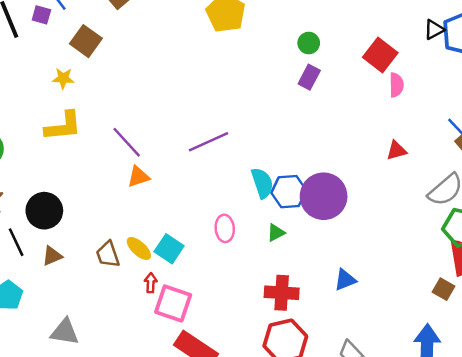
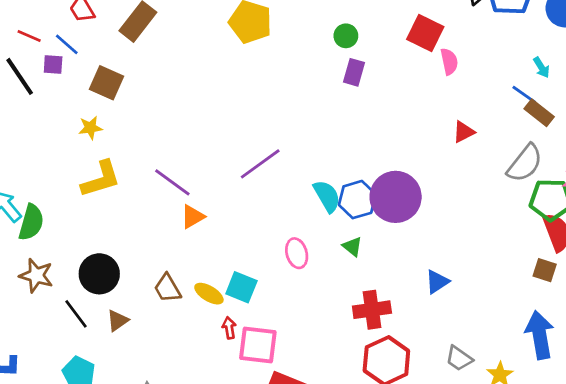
green triangle: (276, 233) -> (352, 247), turned -42
brown trapezoid: (108, 254) -> (167, 288), moved

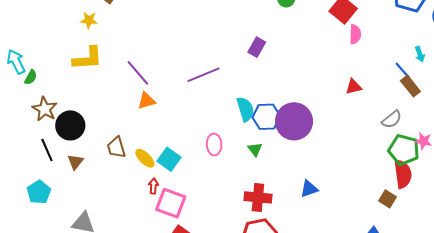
purple rectangle: (354, 72) -> (257, 47), moved
gray semicircle: (525, 163) -> (392, 119), size x0.7
green semicircle: (31, 222) -> (31, 77), size x0.6
brown star: (36, 276) -> (45, 109), moved
brown triangle: (118, 321) -> (75, 162), turned -30

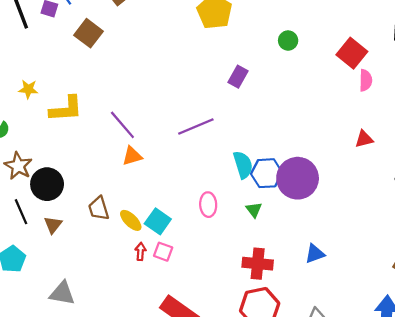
yellow star: (89, 20) -> (28, 89), moved
purple rectangle: (257, 47) -> (238, 77), moved
pink square: (171, 203) -> (163, 252), moved, size x0.6

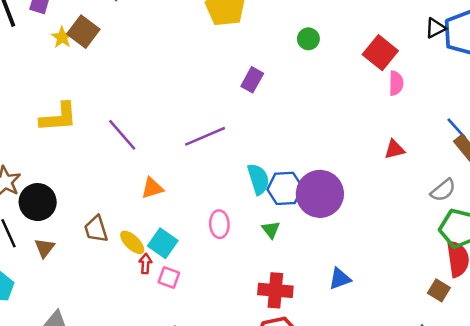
yellow star: (28, 89) -> (62, 37), moved, turned 30
orange triangle: (132, 156) -> (152, 188), moved
red arrow: (140, 251) -> (145, 264), moved

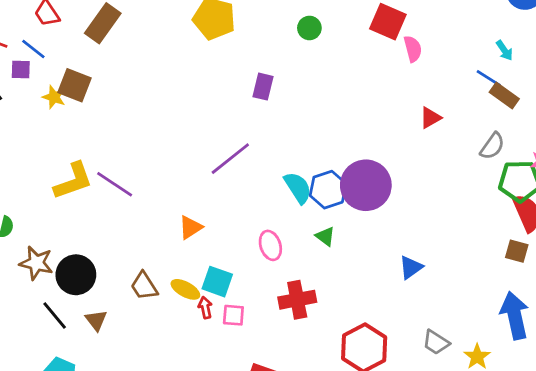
purple line: (122, 135) -> (115, 184), moved
red cross: (275, 290) -> (297, 300), moved

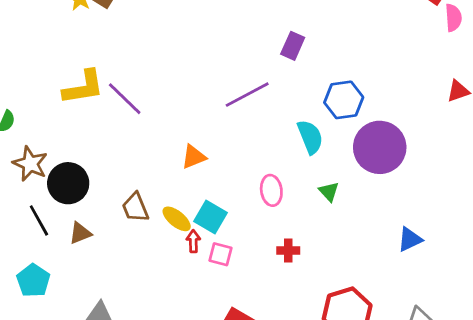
purple rectangle: (263, 87) -> (293, 46), moved
blue hexagon: (328, 190) -> (344, 100), moved
red cross: (297, 300) -> (288, 251), size x0.6
brown triangle: (96, 320) -> (80, 233), turned 35

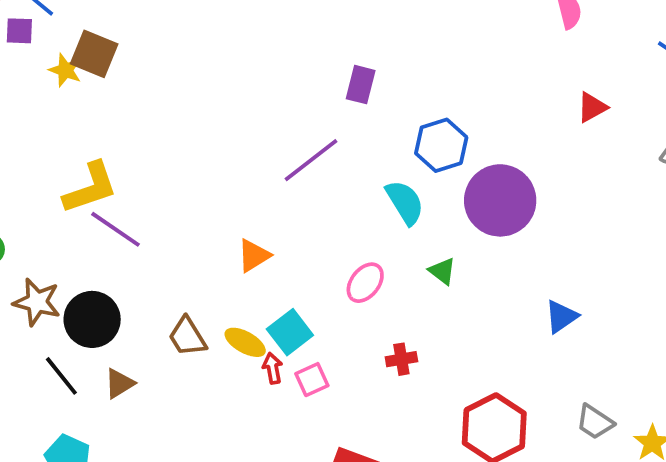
purple line: (125, 99) -> (116, 229), moved
pink ellipse: (271, 190) -> (365, 283), turned 56
cyan square: (210, 217) -> (290, 332), turned 32
pink square: (221, 254) -> (312, 380), turned -30

